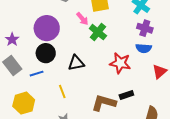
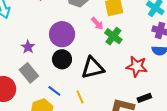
black triangle: (76, 63) -> (93, 68), size x1.4
blue line: (37, 74) -> (54, 91), moved, turned 56

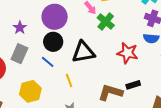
gray rectangle: (29, 73) -> (19, 54), turned 60
blue line: (54, 91) -> (48, 62), moved

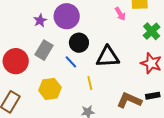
purple circle: (55, 17) -> (67, 16), moved
green cross: (106, 22) -> (152, 31), moved
purple star: (20, 28) -> (40, 20), moved

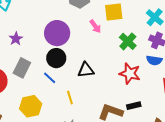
purple circle: (67, 16) -> (57, 33), moved
black triangle: (108, 57) -> (86, 70), size x0.7

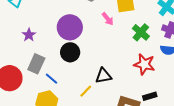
black triangle: (86, 70) -> (103, 76), moved
blue line: (50, 78) -> (51, 79), moved
yellow line: (70, 98) -> (86, 91), turned 64

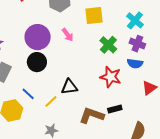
pink arrow: (108, 19) -> (68, 35), moved
blue line: (51, 79) -> (28, 94), moved

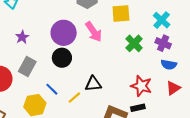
pink arrow: (68, 35) -> (94, 32), size x1.5
blue semicircle: (135, 63) -> (169, 65), moved
red star: (111, 77) -> (141, 86), moved

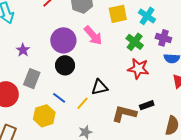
cyan cross: (162, 20) -> (147, 16), moved
red star: (141, 86) -> (138, 69), moved

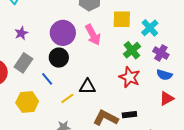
blue line: (59, 98) -> (47, 79), moved

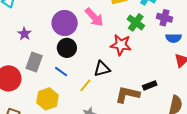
red star: (130, 77) -> (121, 45), moved

